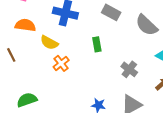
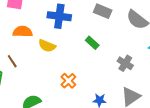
green rectangle: (97, 44) -> (92, 43), turned -32
orange cross: (61, 63) -> (68, 81), moved

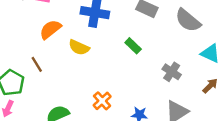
orange semicircle: (23, 32) -> (50, 29), turned -42
orange cross: (68, 81) -> (102, 101), moved

